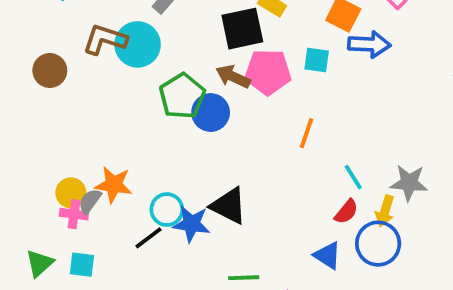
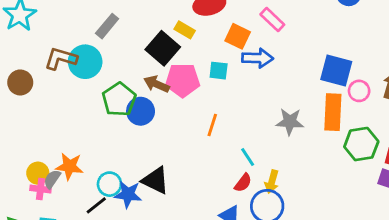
black square: (242, 29) -> (163, 48), turned -36
gray star: (409, 183) -> (290, 122), moved

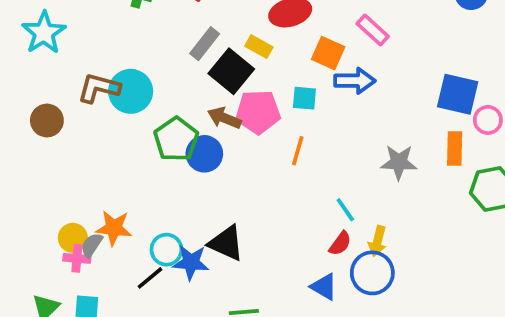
gray rectangle: (107, 26) -> (205, 44), moved
orange rectangle: (333, 112) -> (455, 148), size x0.7
orange line: (212, 125) -> (298, 151), moved

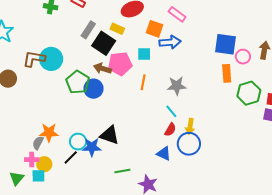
gray star: (399, 162) -> (177, 86), moved
yellow circle: (73, 238) -> (44, 164), moved
pink cross: (77, 258) -> (32, 160), moved

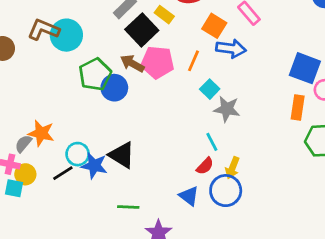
cyan square: (144, 54) -> (210, 89), moved, turned 32
orange line: (143, 82) -> (194, 61), moved

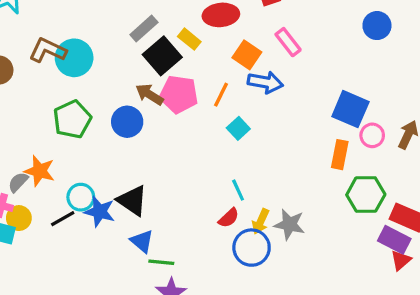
green pentagon: (95, 74) -> (72, 119), moved
gray star: (227, 109) -> (289, 224), moved
blue triangle: (189, 196) -> (142, 241), moved
green line: (128, 207) -> (161, 262), moved

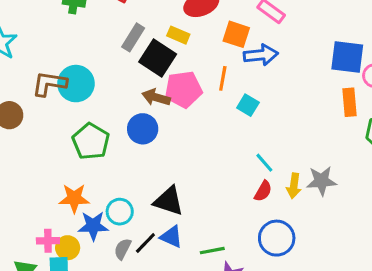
gray semicircle: (18, 182) -> (123, 249), moved
blue star: (100, 212) -> (93, 226), moved
black line: (63, 219) -> (145, 243), moved
blue triangle: (142, 241) -> (171, 237), moved
blue circle: (252, 248) -> (277, 238), moved

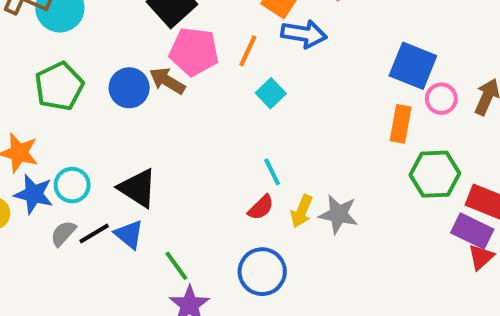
brown arrow: (156, 97) -> (167, 81), moved
green line: (212, 251) -> (176, 266), turned 50

